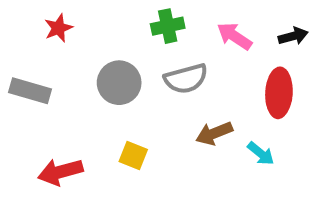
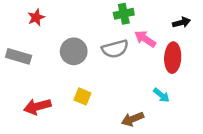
green cross: (168, 26) -> (124, 14), moved
pink arrow: (234, 36) -> (145, 39), moved
brown arrow: (214, 133) -> (133, 119), moved

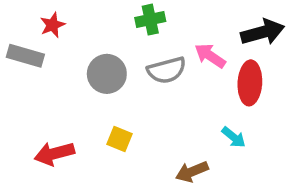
green cross: (124, 14) -> (150, 20), moved
black arrow: (181, 23) -> (263, 32), size x1.6
gray rectangle: (19, 56) -> (25, 56), moved

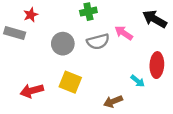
black arrow: (263, 32) -> (155, 19), turned -135
red ellipse: (250, 83) -> (157, 65), moved
yellow square: (119, 139) -> (70, 82), size x1.5

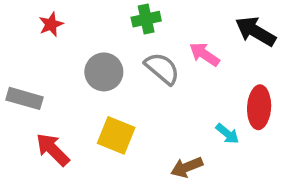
gray rectangle: (15, 33) -> (24, 98), moved
gray semicircle: (98, 41) -> (162, 68), turned -125
red arrow: (32, 91) -> (53, 150), turned 60

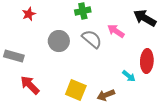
yellow square: (116, 135) -> (76, 90), moved

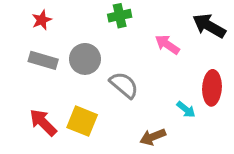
gray semicircle: (92, 39) -> (124, 85), moved
gray rectangle: (14, 56) -> (43, 60), moved
yellow square: (76, 90) -> (82, 121), moved

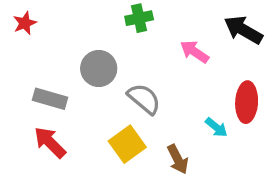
red star: (42, 20) -> (25, 23), moved
gray rectangle: (43, 60) -> (50, 99), moved
yellow square: (82, 121) -> (127, 144), moved, turned 32
brown arrow: (153, 137) -> (178, 159), turned -95

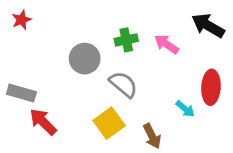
green cross: (139, 18) -> (126, 40), moved
gray rectangle: (50, 99) -> (21, 93), moved

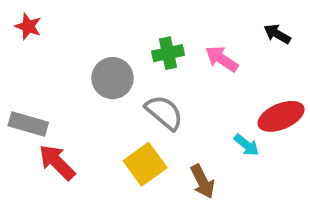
red star: (21, 20) -> (28, 26), turned -30
black arrow: (208, 26) -> (277, 34), size x0.6
red ellipse: (211, 87) -> (281, 116), turned 64

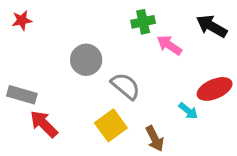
red star: (28, 26) -> (22, 20), turned -30
black arrow: (277, 34) -> (212, 26), size x1.5
green cross: (168, 53) -> (143, 22), moved

